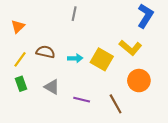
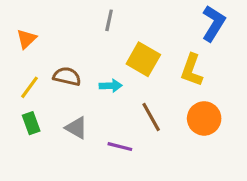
yellow L-shape: (130, 48) -> (192, 70), turned 70
yellow square: (102, 59) -> (143, 59), moved
brown line: (116, 104) -> (151, 117), moved

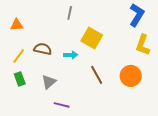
orange triangle: (26, 39) -> (17, 25), turned 40
yellow L-shape: (192, 70) -> (143, 45), moved
gray triangle: (76, 128) -> (49, 82), turned 49
purple line: (120, 147) -> (62, 105), moved

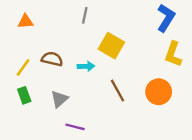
orange triangle: (17, 25) -> (25, 21), moved

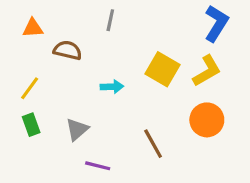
yellow square: (111, 46) -> (163, 69), moved
yellow L-shape: (173, 54) -> (207, 71), moved, turned -140
brown semicircle: (52, 59) -> (68, 50), moved
brown line: (117, 91) -> (153, 144), moved

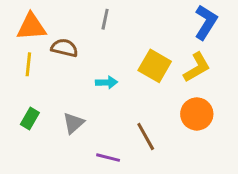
orange triangle: (33, 28) -> (31, 27), size x1.5
yellow line: (30, 88) -> (28, 64), moved, turned -30
green rectangle: (31, 125) -> (30, 118), turned 50
purple line: (98, 166) -> (108, 158), moved

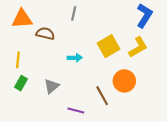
yellow line: (28, 64) -> (18, 60), moved
yellow square: (155, 66) -> (109, 46), turned 30
orange circle: (197, 114) -> (124, 81), moved

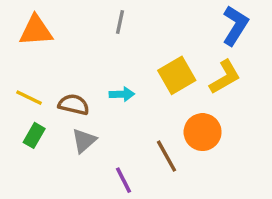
brown semicircle: (45, 34) -> (74, 105), moved
yellow line: (18, 60) -> (29, 98), turned -70
purple line: (76, 110) -> (123, 180), turned 49

